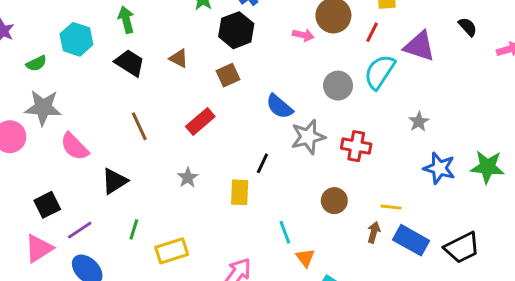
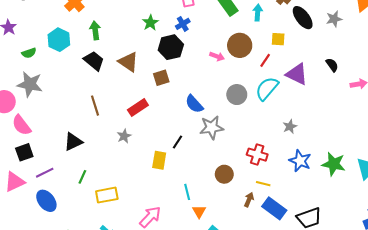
brown triangle: (179, 58) -> (128, 62), size x1.5
red cross: (356, 146) -> (257, 155), moved
pink semicircle: (75, 147) -> (21, 125), moved
gray star: (188, 178) -> (124, 136), moved

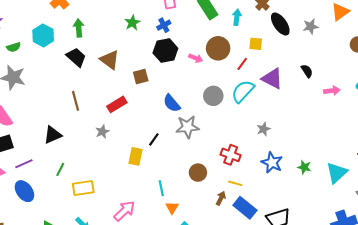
black hexagon: (171, 47) -> (165, 51), moved
green star: (334, 164) -> (304, 167), size x0.6

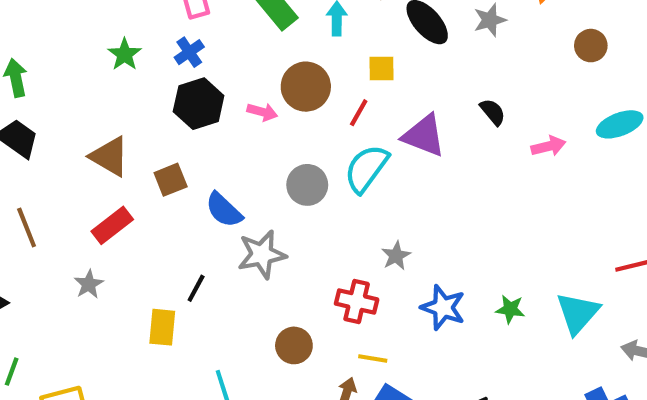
brown triangle: (110, 60) -> (110, 156), moved
brown square: (141, 76) -> (171, 180), moved
gray star: (263, 129) -> (396, 256), moved

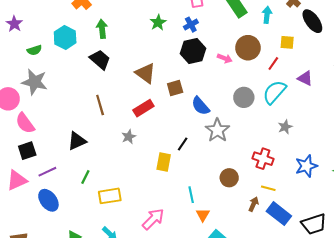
purple triangle: (424, 136) -> (305, 78), size x0.7
gray star: (262, 254) -> (217, 130), turned -30
gray star: (396, 256) -> (285, 127), moved
blue star: (443, 308) -> (306, 166), turned 30

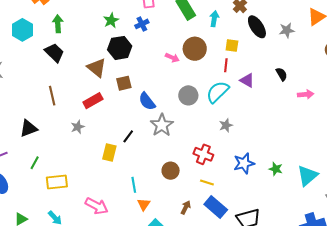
black hexagon: (193, 51) -> (120, 48), moved
red line: (273, 64) -> (226, 65), moved, turned -32
brown arrow: (254, 204) -> (186, 207), moved
pink arrow: (153, 219) -> (97, 206), turned 70

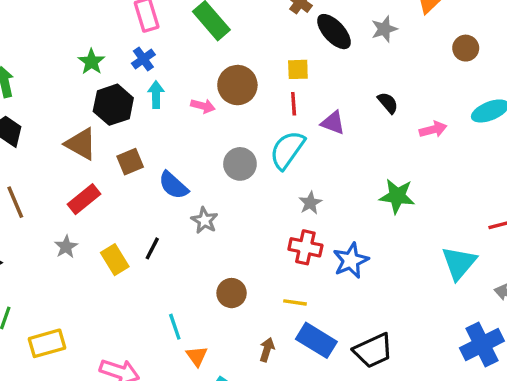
cyan arrow: (214, 19) -> (156, 95), moved
gray star: (162, 125) -> (204, 220), size x0.7
yellow rectangle: (109, 153) -> (115, 260), moved, turned -36
red cross: (203, 154) -> (305, 247), moved
green star: (276, 169) -> (397, 196), moved, size x1.5

